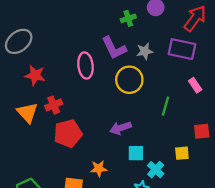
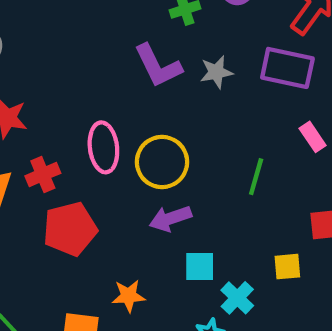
pink ellipse: (85, 65) -> (103, 147), moved
yellow circle: (129, 80) -> (162, 162), moved

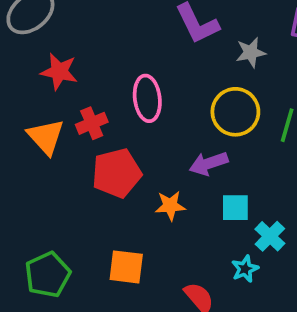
gray star: (216, 72) -> (251, 52), moved
yellow circle: (162, 162) -> (235, 112), moved
orange star: (129, 296) -> (170, 206), moved

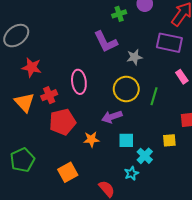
orange square: (126, 267) -> (68, 172), turned -36
green pentagon: (48, 275) -> (22, 160), moved

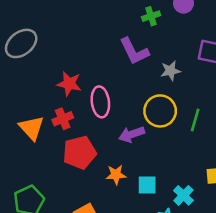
red star: (32, 67) -> (69, 84), moved
purple arrow: (112, 117) -> (132, 134), moved
cyan square: (126, 140) -> (147, 185), moved

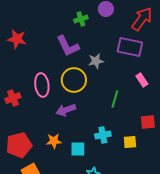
red star: (69, 84) -> (17, 39), moved
yellow circle: (160, 111) -> (74, 80), moved
red pentagon: (80, 153) -> (19, 145), moved
cyan cross: (183, 195) -> (103, 135), moved, turned 35

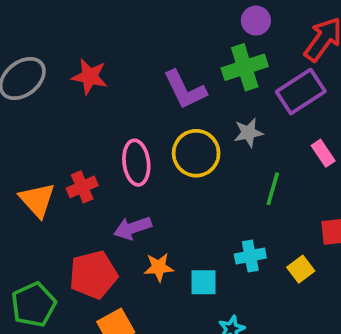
green cross: (81, 19) -> (245, 67), moved, size x1.6
purple rectangle: (130, 47) -> (301, 92), turned -45
gray star: (96, 61) -> (248, 133), moved
purple arrow: (66, 110) -> (133, 228), moved
yellow square: (130, 142) -> (301, 269), turned -32

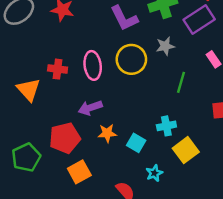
red cross: (82, 187) -> (58, 69), moved, turned 30
yellow square: (301, 269) -> (186, 150), moved, size x1.5
cyan square: (204, 282) -> (136, 143), turned 30

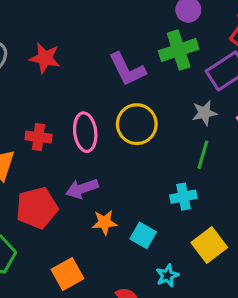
gray star: (165, 46) -> (204, 113), moved
cyan cross: (166, 126) -> (183, 197), moved
red pentagon: (65, 138) -> (37, 208), moved

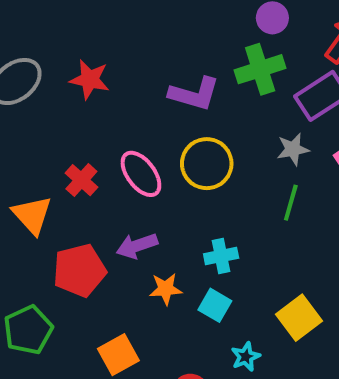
purple L-shape: (127, 69) -> (194, 94), turned -48
pink ellipse: (85, 132) -> (141, 174), turned -30
red cross: (38, 137) -> (81, 180), turned 35
cyan cross: (183, 197) -> (221, 256), moved

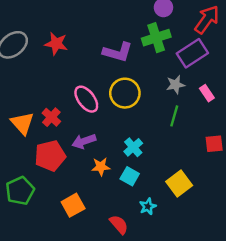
red cross: (81, 180) -> (51, 117), moved
cyan cross: (221, 256) -> (133, 147), turned -30

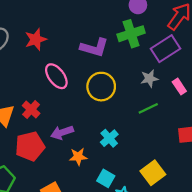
red star: (56, 44) -> (36, 39), turned -30
pink ellipse: (86, 99) -> (56, 76), moved
green line: (174, 116) -> (148, 108), turned 48
cyan square: (130, 176) -> (106, 178), moved

